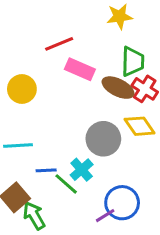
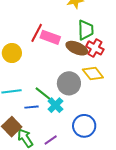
red line: (59, 44) -> (37, 33), moved, turned -36
green line: (66, 184) -> (43, 94), moved
purple line: (105, 216) -> (51, 140), moved

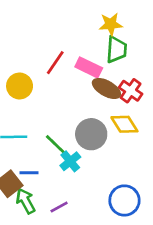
green trapezoid: (86, 30) -> (116, 50), moved
pink rectangle: (50, 37) -> (89, 67), moved
blue line: (32, 107) -> (29, 173), moved
blue circle: (84, 126) -> (124, 200), moved

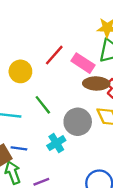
brown ellipse: (106, 88) -> (96, 83), turned -35
green line: (55, 144) -> (43, 105), moved

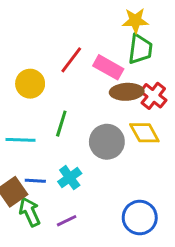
green line: (43, 105) -> (61, 124), turned 60
cyan cross: (56, 143) -> (70, 178), moved

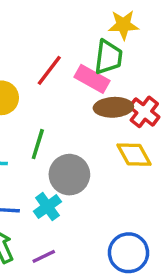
green trapezoid: (140, 49) -> (108, 57), moved
gray circle: (107, 142) -> (69, 175), moved

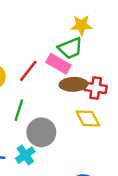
green trapezoid: (108, 57) -> (70, 48), turned 60
red line: (49, 70) -> (28, 71), moved
red cross: (144, 112) -> (96, 88), turned -30

